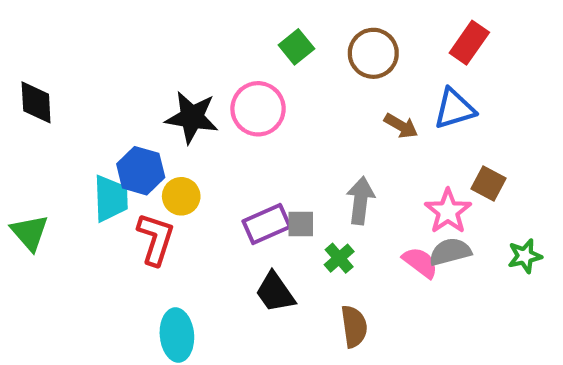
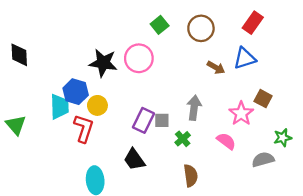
purple rectangle: (267, 224) -> (143, 120), turned -40
gray semicircle: (450, 252) -> (263, 159), moved
black trapezoid: (275, 292) -> (134, 159), moved

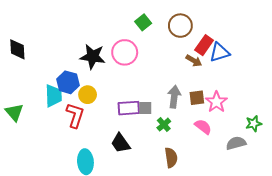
red rectangle: (253, 23) -> (204, 45), moved
brown square: (263, 99) -> (197, 98), moved, turned -35
purple rectangle: (143, 120) -> (129, 108), turned 60

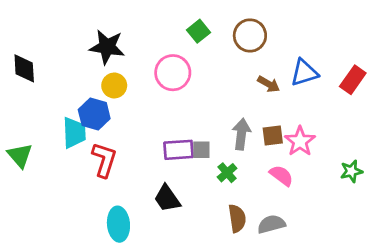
red rectangle: (204, 45) -> (353, 80), moved
black star: (93, 57) -> (107, 47), moved
yellow circle: (88, 95) -> (114, 86), moved
gray semicircle: (236, 143) -> (271, 224), moved

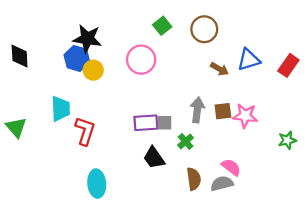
blue hexagon: (94, 114) -> (77, 58), moved
pink star: (300, 141) -> (245, 116), turned -30
pink semicircle: (281, 176) -> (231, 167), moved
black trapezoid: (167, 198) -> (154, 158), moved

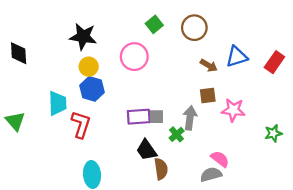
blue hexagon: (77, 58) -> (92, 89), moved
gray arrow: (197, 110) -> (190, 118), moved
brown square: (223, 111) -> (208, 96), moved
brown semicircle: (194, 179) -> (161, 169), moved

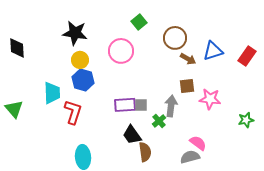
brown circle: (194, 28) -> (175, 38), moved

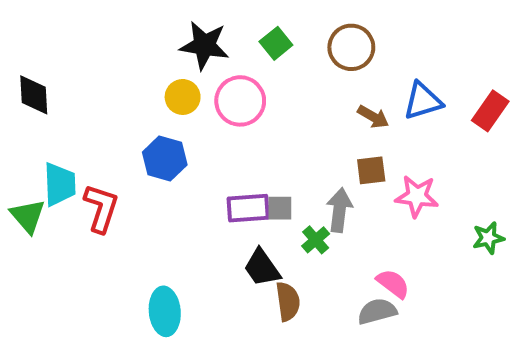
black star: (75, 33) -> (204, 45), moved
brown circle: (175, 38) -> (351, 47), moved
yellow circle: (80, 60) -> (183, 97), moved
cyan trapezoid: (52, 93) -> (60, 184), moved
red L-shape: (73, 112) -> (101, 208), moved

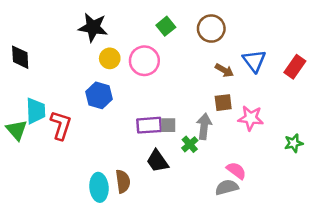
black star: (204, 45) -> (93, 27), moved
blue triangle: (423, 101) -> (254, 61), turned -50
brown semicircle: (288, 301) -> (123, 181), moved

